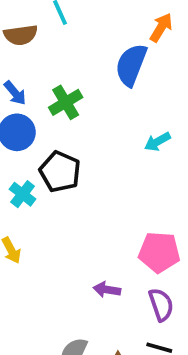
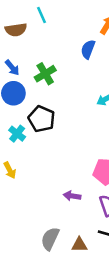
blue semicircle: (131, 65) -> (88, 49), size x0.7

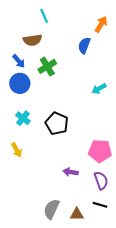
brown semicircle: (16, 30) -> (32, 40), moved
black pentagon: (42, 119) -> (57, 124), moved

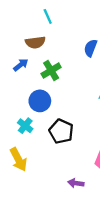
blue arrow: (19, 61) -> (21, 65), turned -88
blue circle: (20, 83) -> (40, 101), moved
yellow arrow: (17, 150) -> (18, 159), size x1.5

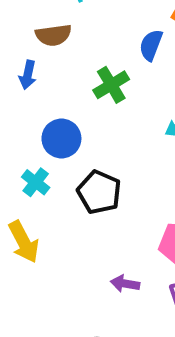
blue arrow: (21, 65) -> (28, 75), turned 140
green cross: (51, 71) -> (111, 85), moved

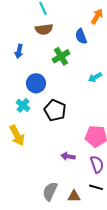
brown semicircle: (53, 35) -> (44, 29), moved
blue semicircle: (151, 45) -> (81, 36), turned -42

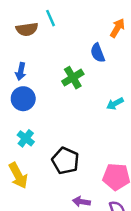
brown semicircle: (44, 29) -> (27, 29), moved
blue circle: (36, 83) -> (23, 99), moved
black pentagon: (55, 110) -> (65, 161), moved

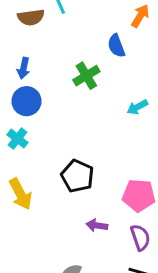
cyan cross: (26, 138) -> (18, 139), moved

